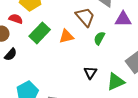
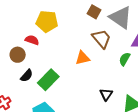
green rectangle: (40, 33) -> (48, 80), moved
green semicircle: (99, 38) -> (125, 59), moved

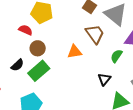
brown circle: (18, 55) -> (38, 48), moved
black triangle: (106, 94) -> (104, 79), moved

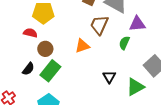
brown trapezoid: (95, 34) -> (99, 25), turned -110
black triangle: (104, 79) -> (109, 77), moved

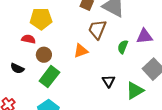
purple triangle: (137, 24) -> (144, 36), moved
black semicircle: (28, 69) -> (17, 68), moved, turned 80

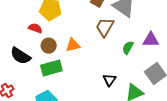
orange triangle: (81, 51) -> (73, 45), moved
black semicircle: (17, 68) -> (20, 56), size x1.5
green rectangle: (49, 77) -> (51, 68), turned 30

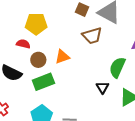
brown trapezoid: (105, 27) -> (92, 36), turned -130
green semicircle: (128, 48) -> (117, 67), moved, size x1.5

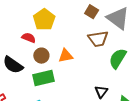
yellow pentagon: (36, 24) -> (44, 20), turned 30
green semicircle: (117, 67) -> (118, 59), moved

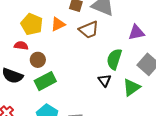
orange triangle: (66, 56) -> (58, 24), moved
green semicircle: (118, 59) -> (114, 59), moved

